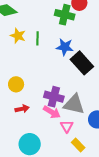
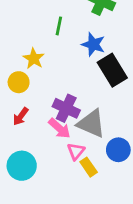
yellow star: (18, 36) -> (34, 58), moved
red arrow: (22, 109) -> (21, 116), turned 128
yellow rectangle: (78, 145) -> (89, 167), moved

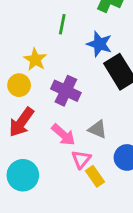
purple cross: (66, 108) -> (66, 91), moved
red arrow: (21, 116) -> (21, 122), size x1.5
gray triangle: (91, 124) -> (98, 129), size x0.6

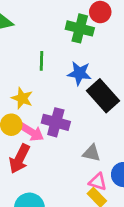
pink arrow: (63, 135) -> (32, 132), moved
pink triangle: (81, 159) -> (98, 182), moved, turned -42

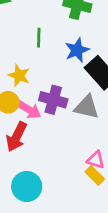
blue star: (79, 73) -> (77, 50), turned -30
gray triangle: (92, 153) -> (87, 107), moved, size x1.4

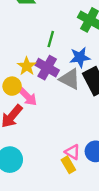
purple cross: (53, 100) -> (47, 68), moved
gray triangle: (87, 107) -> (70, 79), moved

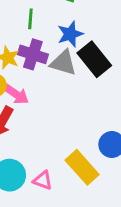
pink triangle: (72, 152) -> (43, 180), moved
yellow rectangle: (68, 165) -> (82, 167), size x1.6

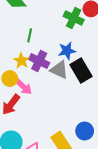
green line: (30, 19) -> (30, 35), moved

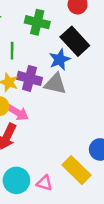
green cross: (74, 18) -> (37, 22), moved
black rectangle: (81, 70) -> (75, 41), moved

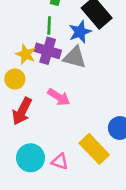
green line: (12, 51) -> (49, 26), moved
pink arrow: (18, 113) -> (59, 97), moved

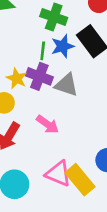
blue star: (80, 32) -> (63, 46), moved
pink triangle: (60, 162) -> (58, 174), moved, size x1.5

